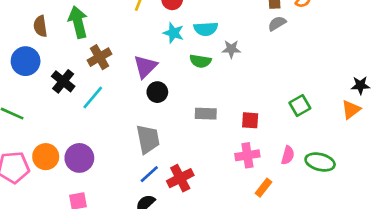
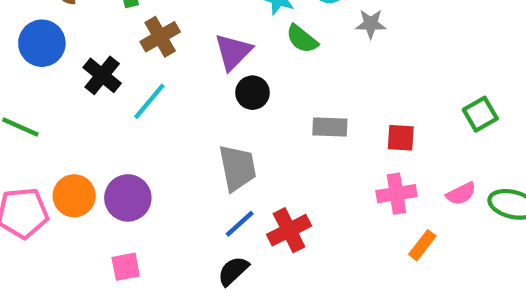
green semicircle: (200, 61) -> (302, 39), moved, turned 30
pink semicircle: (288, 155) -> (461, 194), turned 48

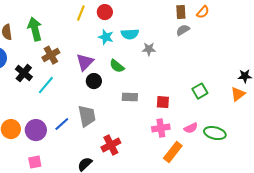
green semicircle: (302, 39) -> (117, 66), moved
blue line: (240, 224) -> (62, 124), moved
orange rectangle: (422, 245) -> (173, 152), size x1.5

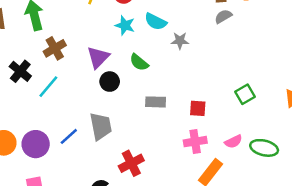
cyan semicircle: (130, 34) -> (156, 22), turned 30

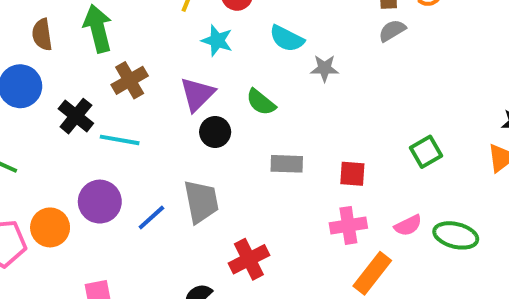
cyan star: (125, 25) -> (217, 40), moved
cyan line: (48, 87) -> (120, 140), turned 60
purple circle: (36, 144) -> (100, 202), moved

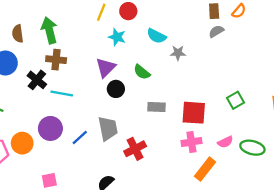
brown cross: (130, 80) -> (56, 60), moved, turned 36
red square: (352, 174) -> (194, 113), size x1.6
red cross: (249, 259) -> (135, 149), moved

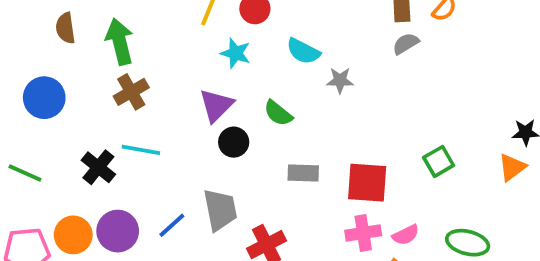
brown semicircle: (18, 34) -> (65, 28), moved
brown cross: (56, 60) -> (131, 92), turned -36
black cross: (37, 80) -> (98, 167), moved
purple circle: (50, 128) -> (118, 231), moved
pink semicircle: (225, 142) -> (406, 235), moved

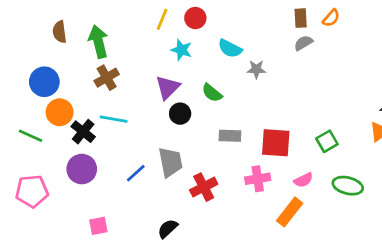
green square: (439, 161) -> (327, 141), moved
purple circle: (118, 231) -> (82, 169), moved
pink cross: (363, 233) -> (258, 179), moved
orange circle: (73, 235) -> (60, 112), moved

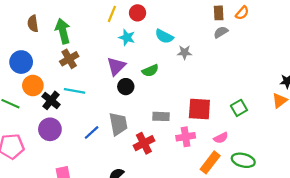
green semicircle: (212, 93) -> (150, 71), turned -63
gray rectangle: (230, 136) -> (161, 116), moved
green ellipse: (348, 186) -> (243, 160), moved

